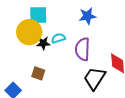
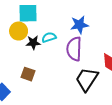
blue star: (87, 16) -> (79, 25), moved
yellow circle: (29, 32) -> (19, 31), size x0.7

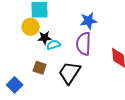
cyan semicircle: (49, 37) -> (54, 45), moved
black trapezoid: (87, 79) -> (70, 73), moved

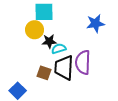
purple semicircle: (84, 44) -> (83, 62), moved
black trapezoid: (70, 73) -> (64, 68), moved, turned -30

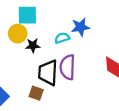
cyan semicircle: (59, 49) -> (62, 38), moved
brown square: (44, 73) -> (36, 93), moved

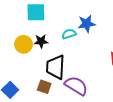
yellow circle: (18, 34) -> (23, 44), moved
purple semicircle: (67, 67) -> (76, 86), moved, turned 120

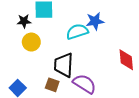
cyan semicircle: (69, 34) -> (77, 32), size x1.5
black star: (41, 41) -> (24, 21), moved

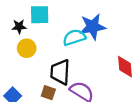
blue star: (95, 21) -> (93, 27), size x1.4

